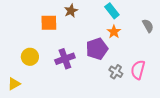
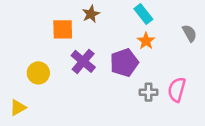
purple cross: (65, 59) -> (83, 61), moved, turned -30
gray cross: (116, 72) -> (149, 92), turned -32

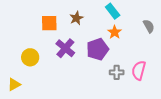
brown star: (91, 14) -> (76, 18), moved

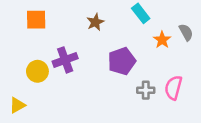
orange square: (49, 23) -> (36, 20), moved
orange star: (115, 32) -> (162, 40), moved
purple cross: (65, 48) -> (65, 60), moved, turned 30

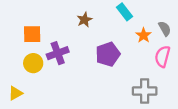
orange square: (36, 20) -> (32, 34), moved
pink semicircle: (173, 88) -> (162, 56), moved
gray cross: (146, 90) -> (145, 91), moved, size x1.5

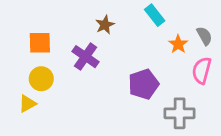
purple cross: (58, 53) -> (85, 57), moved, turned -35
purple pentagon: (108, 54) -> (144, 84), moved
yellow triangle: (15, 93) -> (27, 104), moved

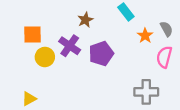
yellow circle: (41, 79) -> (45, 57), moved
purple pentagon: (144, 84) -> (101, 54), moved
yellow triangle: (27, 104) -> (29, 99), moved

